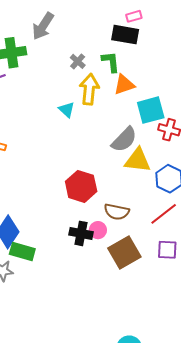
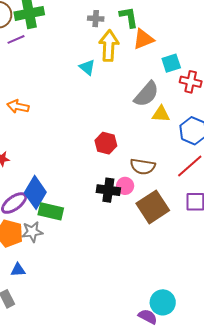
gray cross: (78, 61) -> (96, 19), turned -35
cyan square: (151, 110) -> (171, 63), size x0.7
yellow triangle: (138, 160) -> (161, 114), size x0.7
red hexagon: (81, 186) -> (106, 143), size x0.7

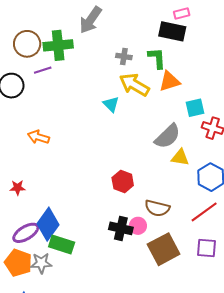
yellow arrow: (109, 46) -> (134, 85), turned -68

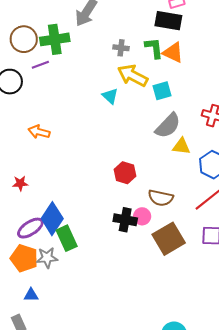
orange triangle: (169, 81) -> (173, 53), moved, turned 45
cyan square: (195, 108) -> (162, 91), moved
green rectangle: (62, 244) -> (67, 238), turned 50

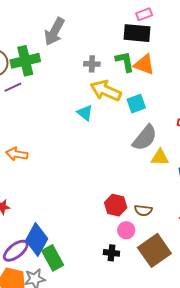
red hexagon: (125, 173) -> (116, 205), moved
brown semicircle: (161, 198) -> (143, 210), size x0.7
black cross: (125, 220) -> (111, 253), moved, size x0.7

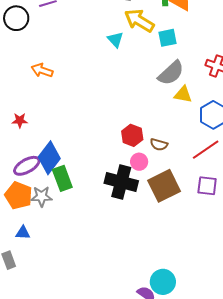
black cross: (111, 253) -> (121, 182), size x2.0

